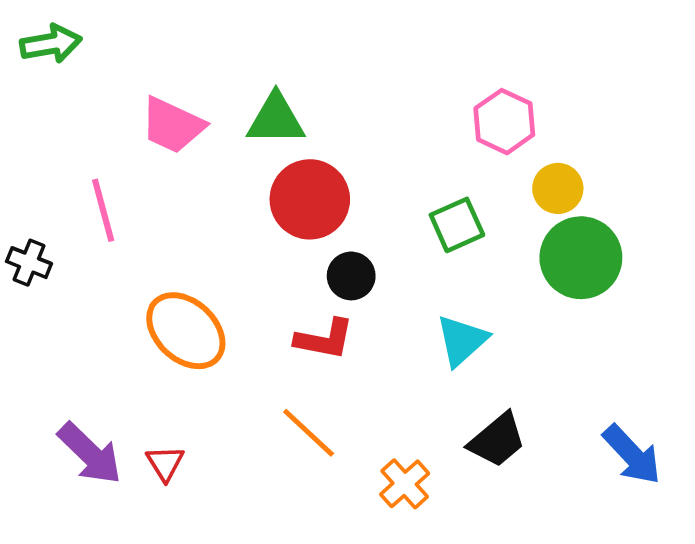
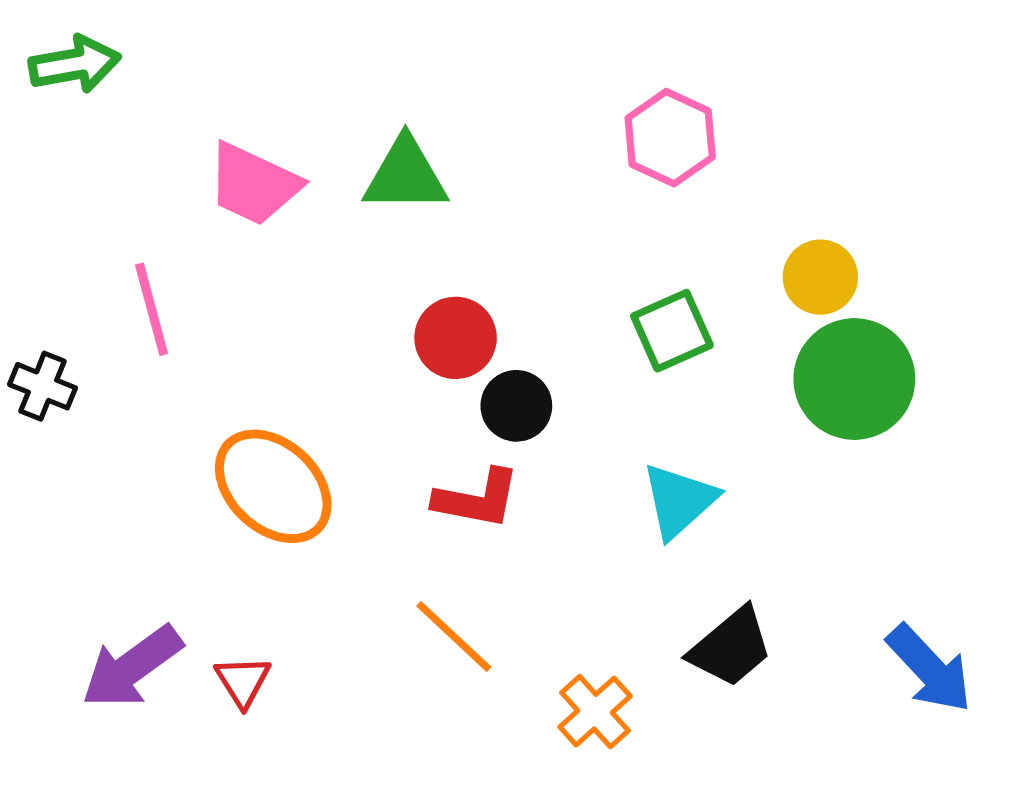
pink hexagon: (504, 122) -> (670, 138), moved
red circle: (310, 199) -> (456, 338), moved, size x0.7
purple arrow: (90, 453) -> (132, 667), turned 100

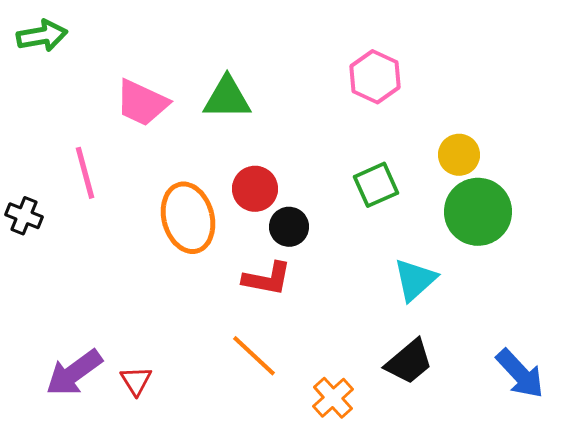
orange ellipse: (273, 486) -> (188, 218), moved, turned 32
cyan triangle: (679, 501) -> (415, 280), moved

